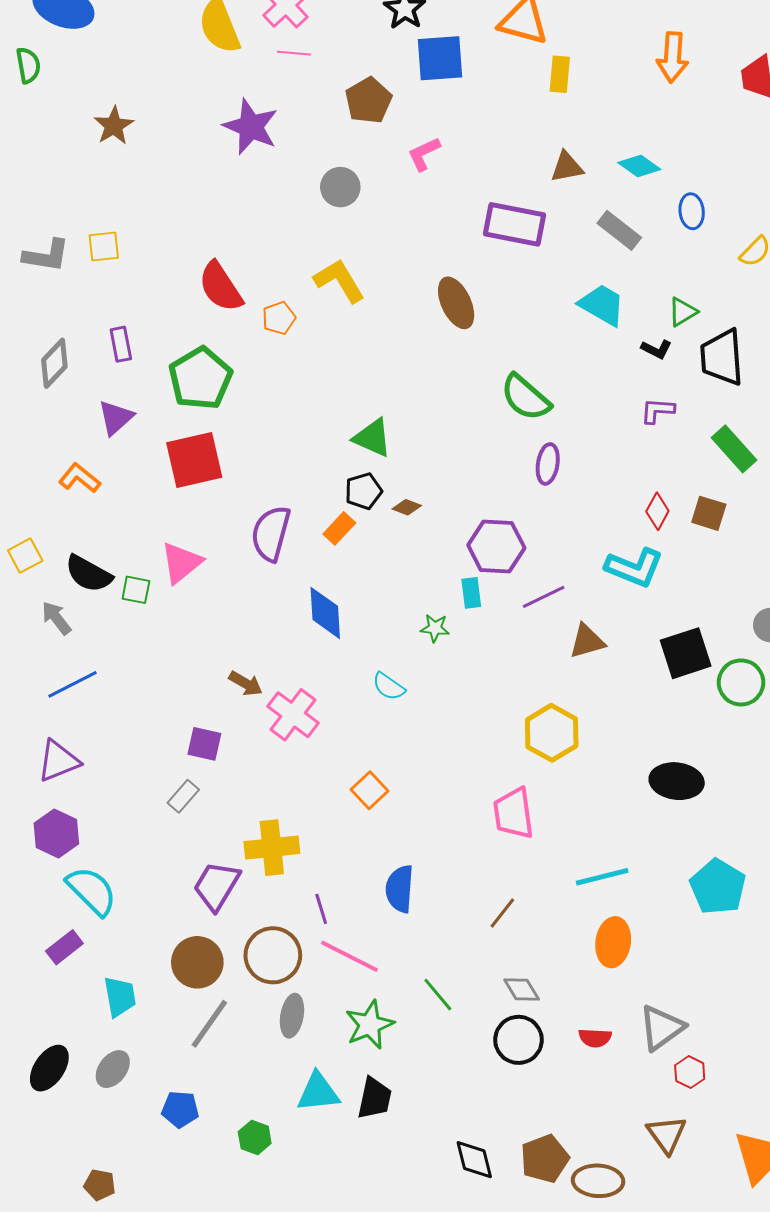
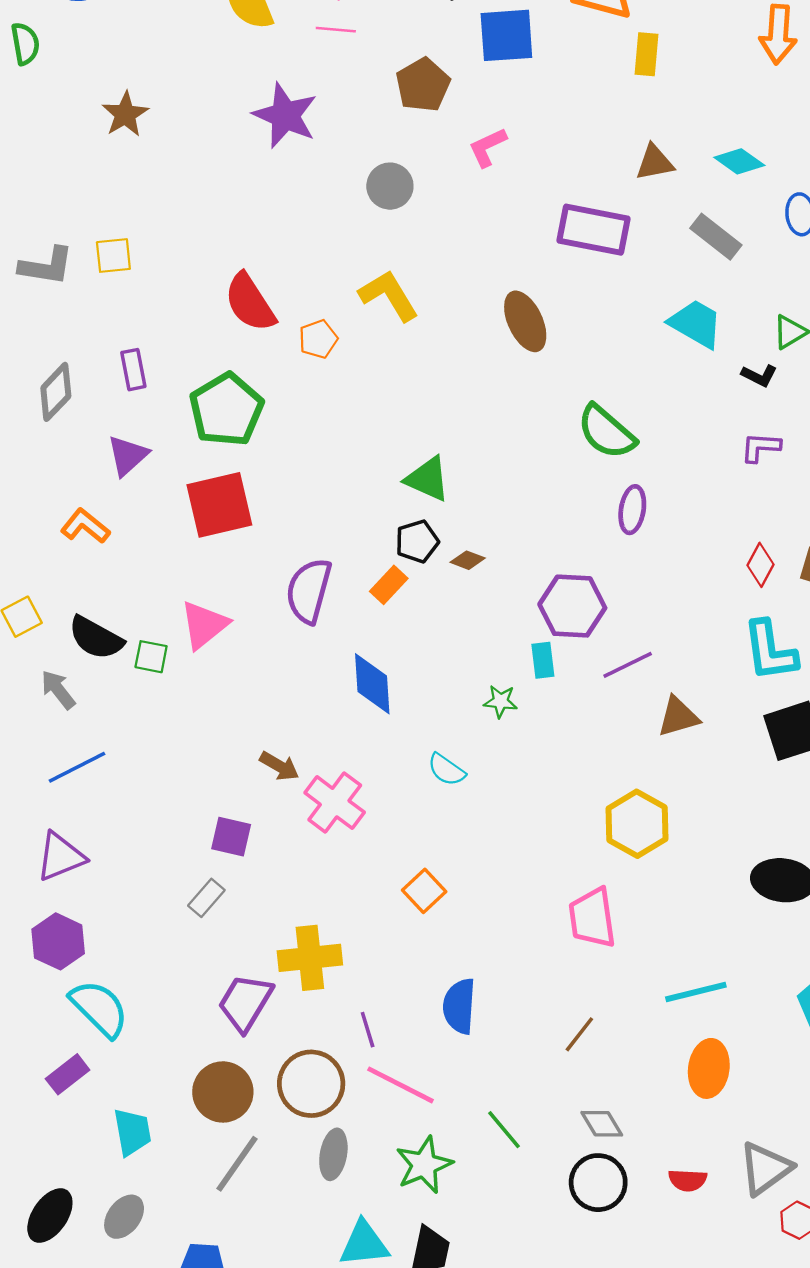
cyan L-shape: (634, 568) -> (770, 651), moved, turned 60

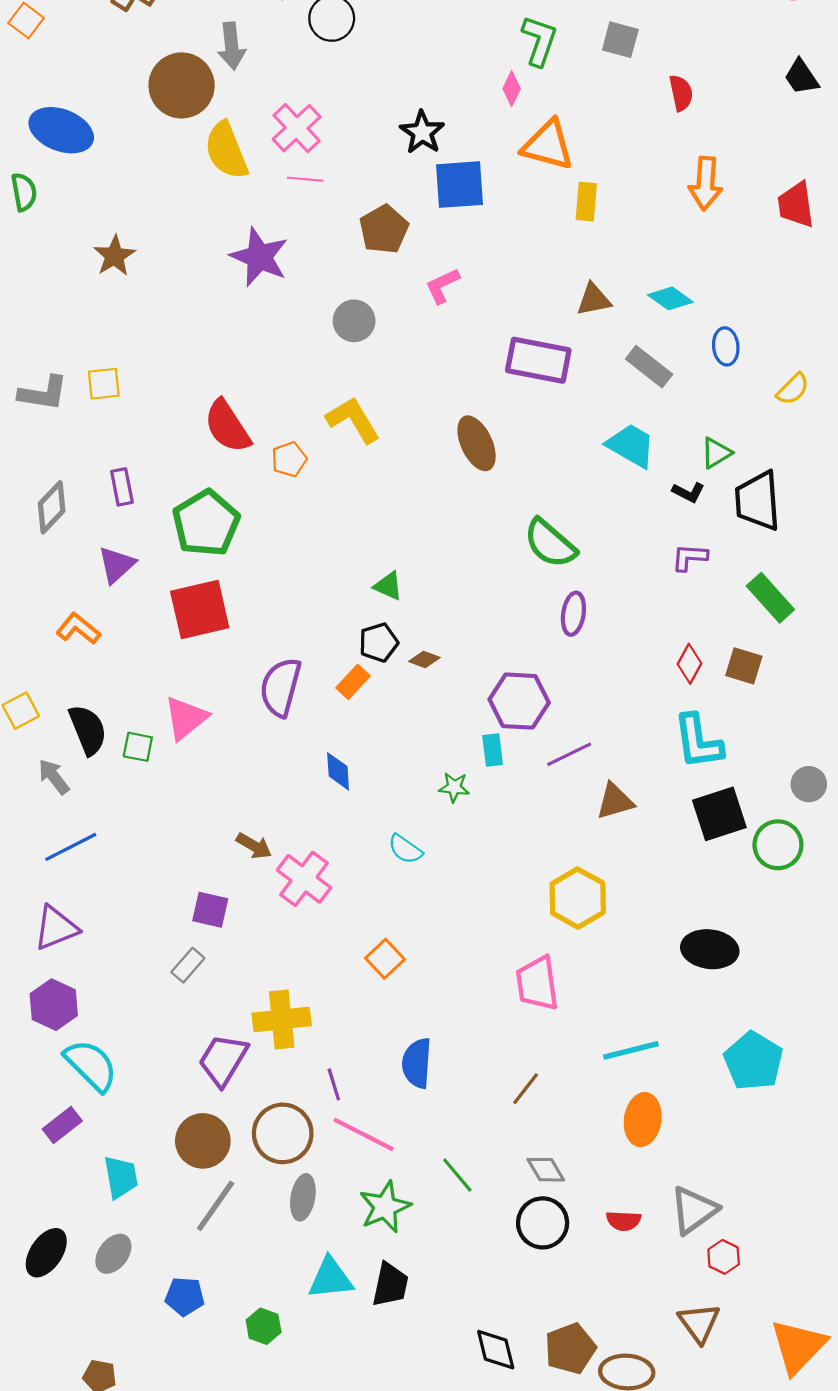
green triangle: (428, 479) -> (388, 586), size x0.7
black semicircle: (96, 638) -> (88, 730), turned -141
blue diamond: (372, 684) -> (338, 771), size x0.7

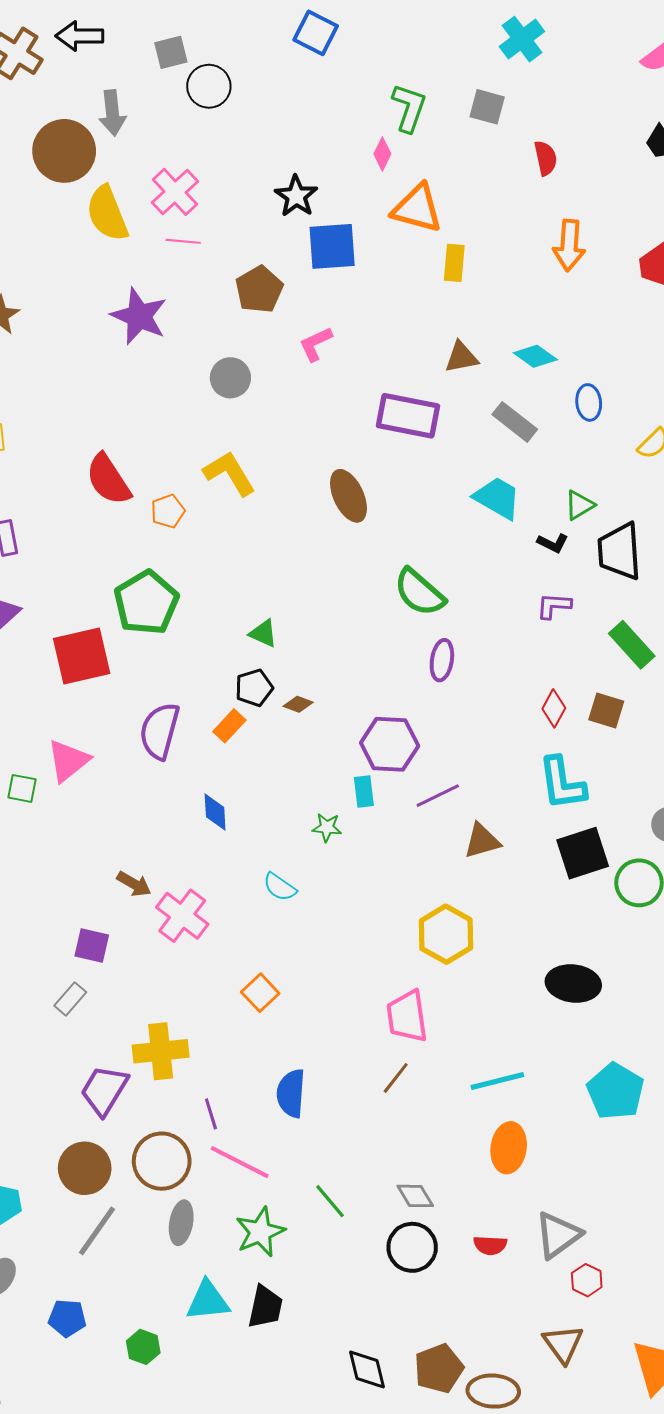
green pentagon: (206, 523) -> (146, 603), moved
brown line: (526, 1089) -> (396, 1078), moved

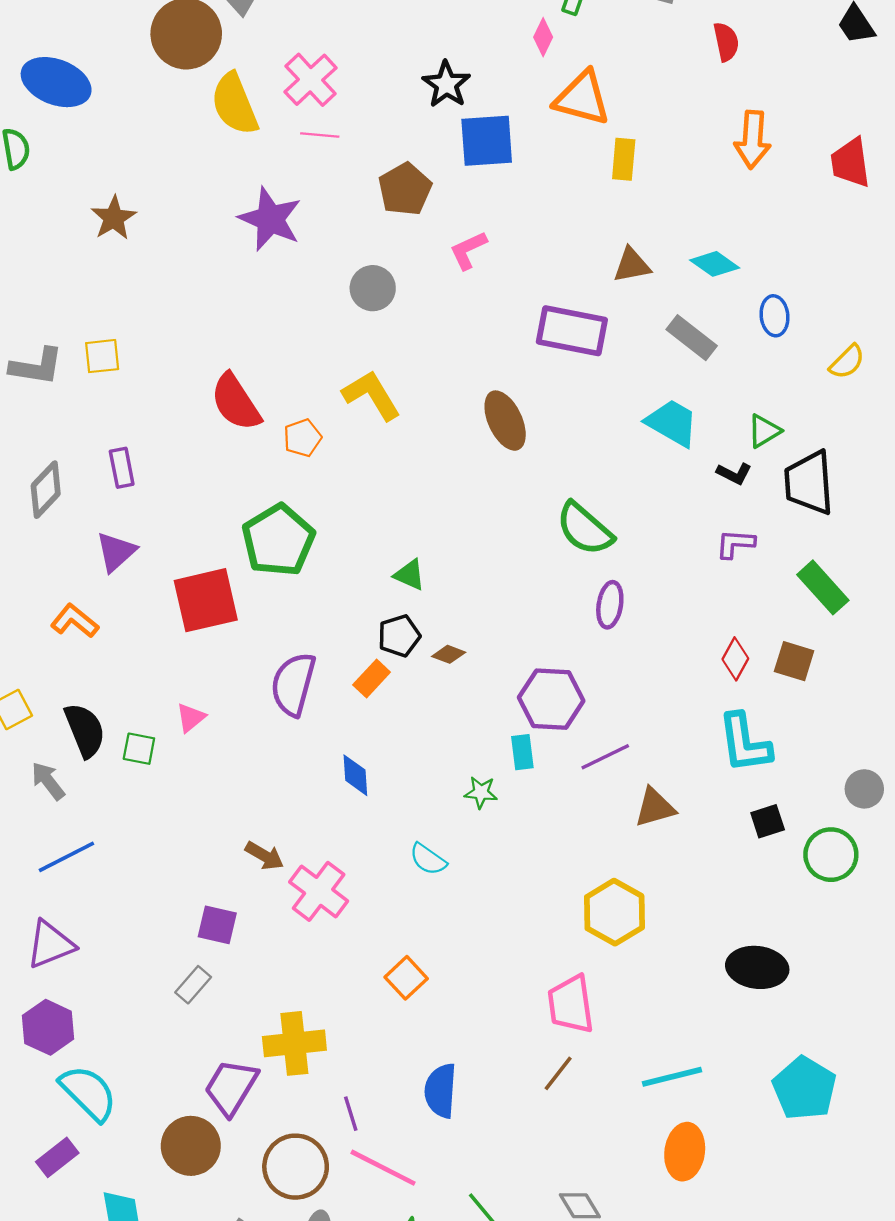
pink triangle: (68, 761) -> (191, 718), size x0.6
black square: (583, 853) -> (768, 821), size x0.6
brown circle: (85, 1168) -> (191, 1146), moved

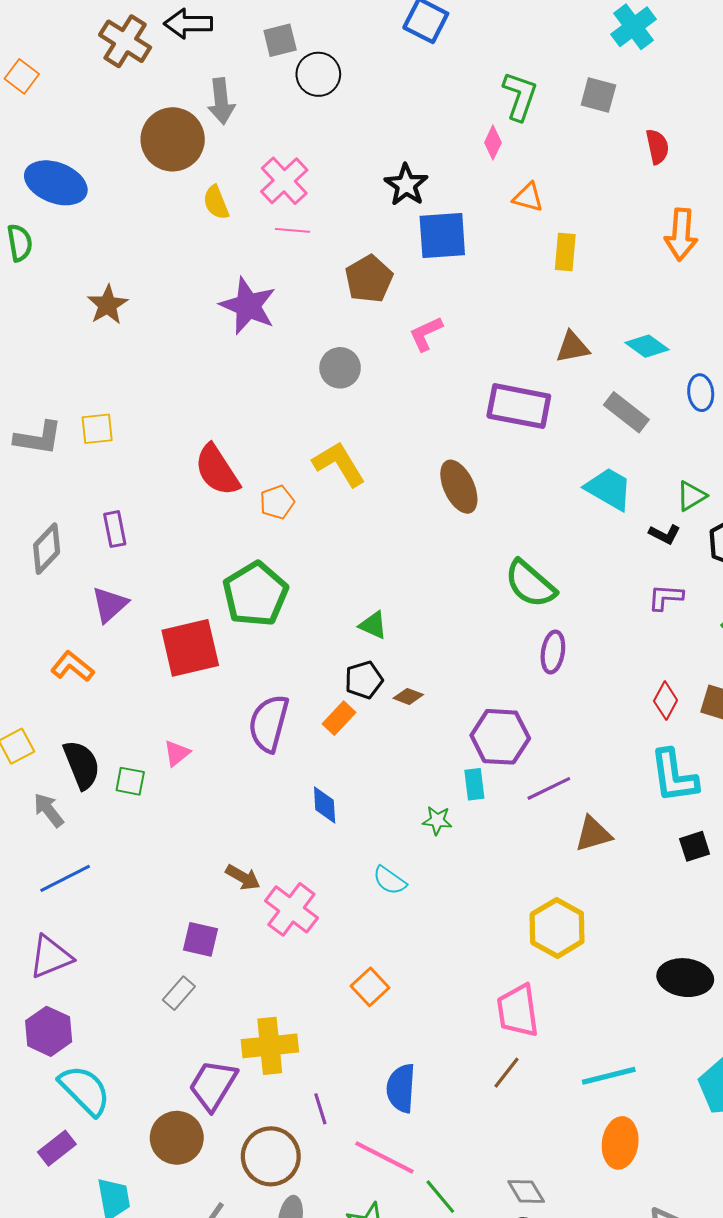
orange triangle: (582, 98) -> (528, 197), size x0.6
yellow semicircle: (235, 104) -> (216, 202), size x0.6
pink line: (383, 1168) -> (384, 1157), moved

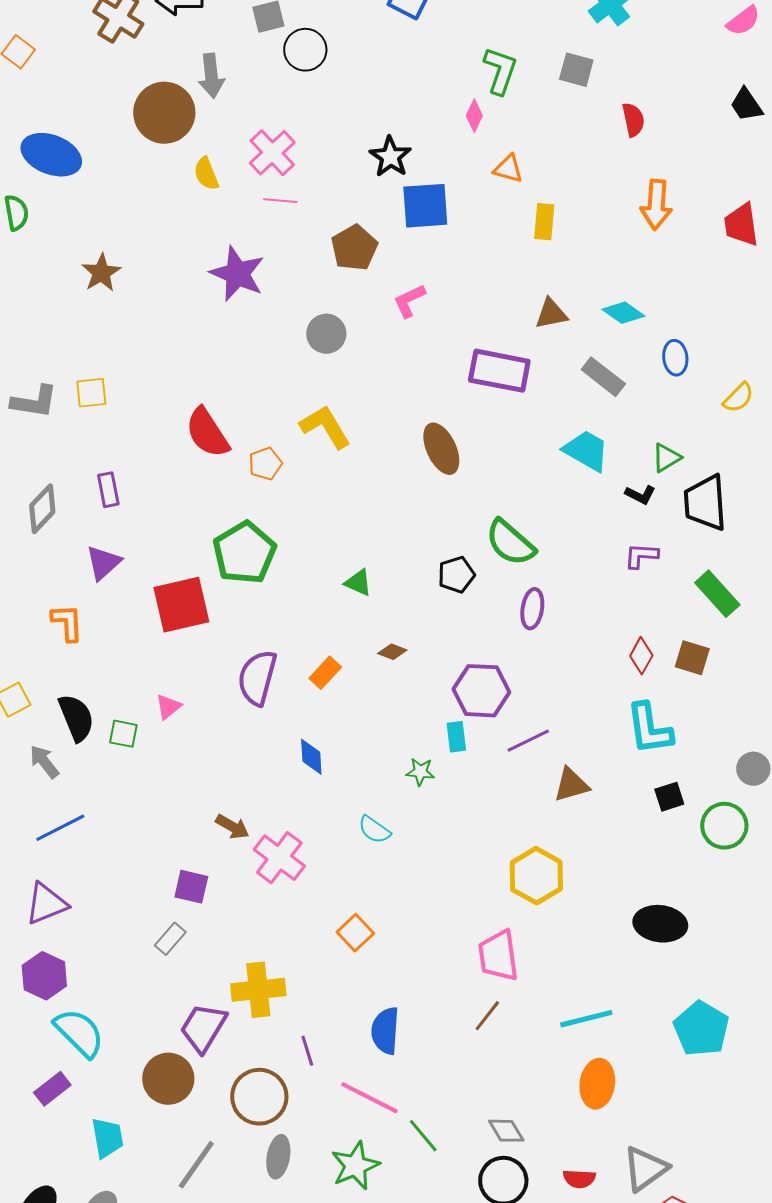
orange L-shape: (72, 666) -> (67, 623), turned 48
black pentagon: (364, 680) -> (456, 575), moved

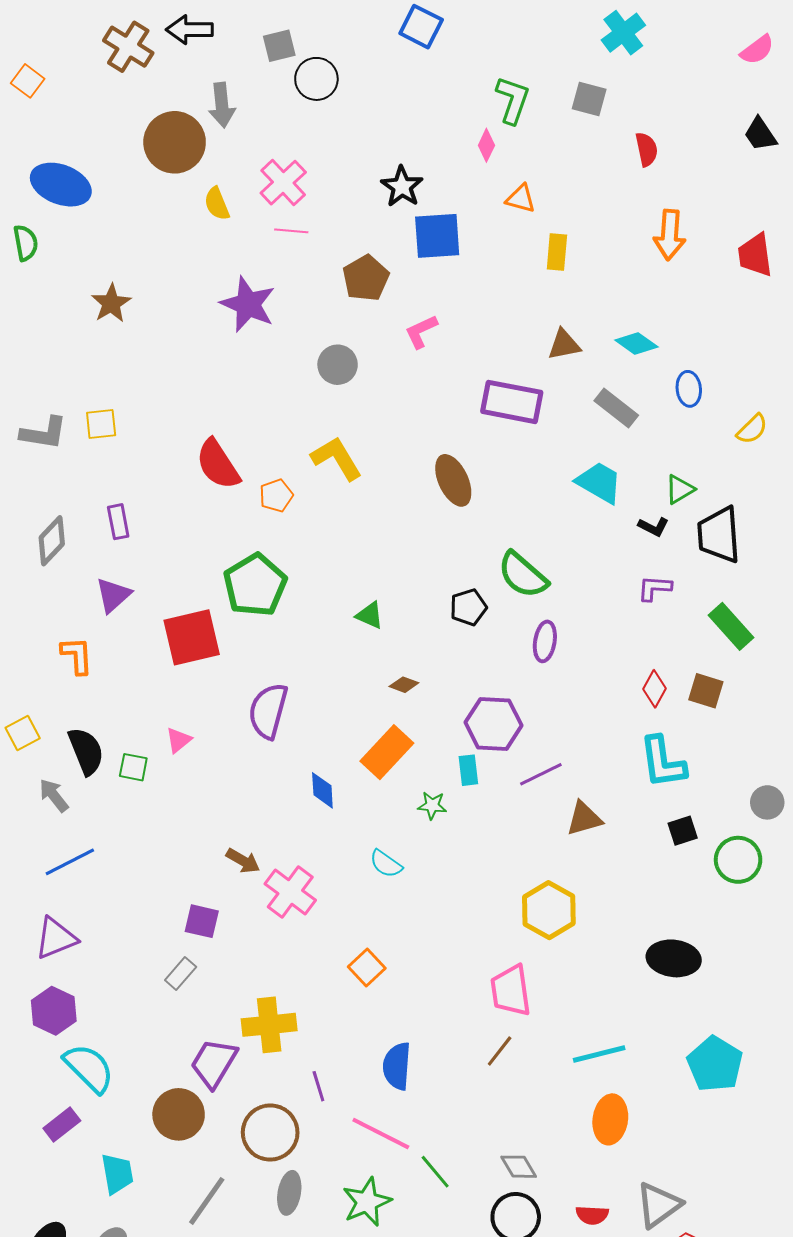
orange rectangle: (325, 673) -> (387, 752), moved, size x1.6

